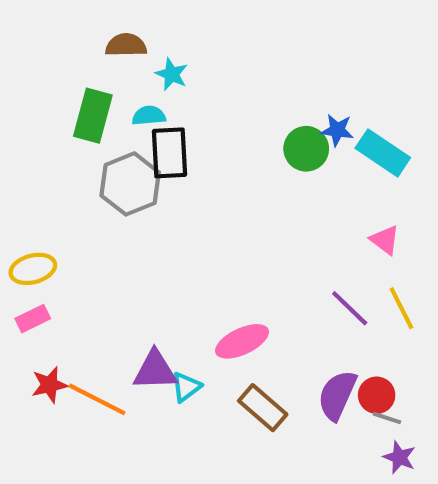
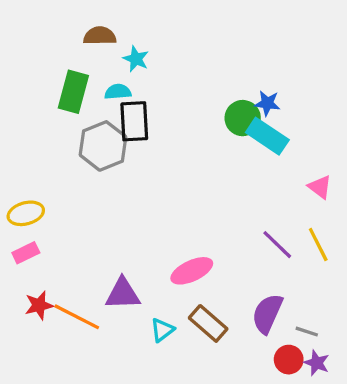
cyan rectangle: (383, 153) -> (267, 136), moved
pink triangle: (385, 240) -> (320, 187), moved
cyan triangle: (186, 387) -> (162, 330), moved
red circle: (377, 395) -> (289, 360), moved

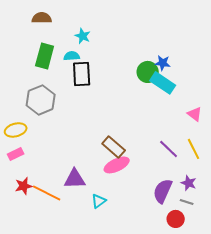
brown semicircle: (100, 36) -> (42, 18), moved
gray hexagon: (103, 146) -> (41, 100), moved
brown rectangle: (208, 323) -> (114, 147), moved
purple star: (317, 363) -> (189, 183), moved

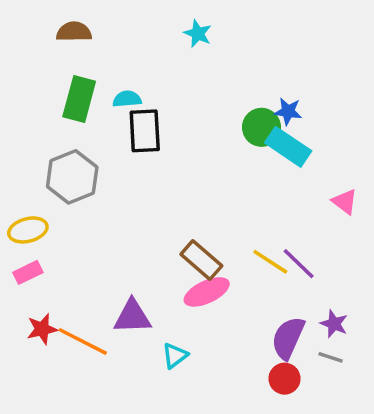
cyan star: (83, 36) -> (198, 34), moved
yellow line: (194, 149) -> (270, 262), moved, turned -30
red circle: (176, 219) -> (285, 379), moved

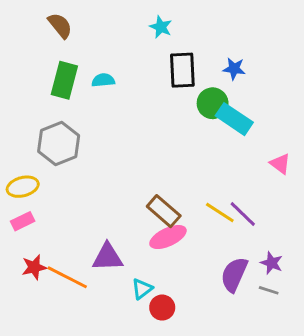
brown semicircle: (74, 32) -> (60, 26), turned 52
blue star: (288, 111) -> (234, 69), moved
black rectangle: (145, 131) -> (182, 70), moved
red circle: (285, 379) -> (162, 308), moved

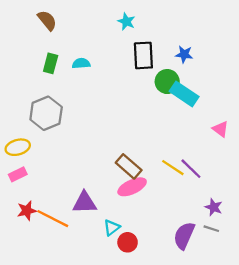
green rectangle: (64, 80) -> (51, 63), size x0.7
purple semicircle: (234, 274) -> (184, 236), moved

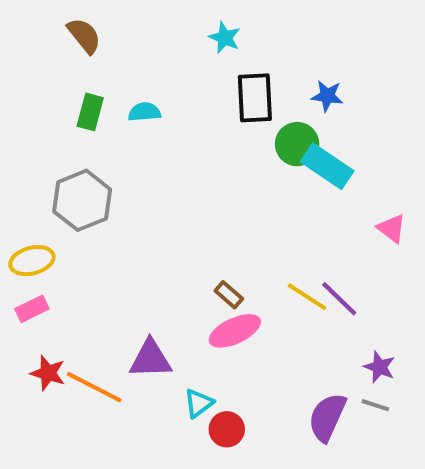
brown rectangle: (129, 166) -> (229, 295), size x0.6
red star: (27, 211) -> (48, 373), turned 30

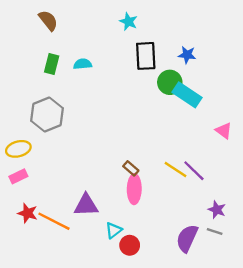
pink ellipse: (235, 331) -> (134, 189), turned -64

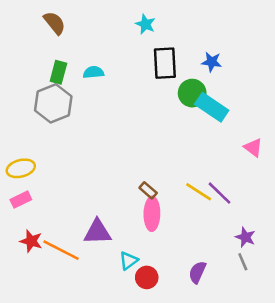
gray hexagon: (47, 114) -> (53, 103), moved
gray line: (215, 231) -> (243, 262), turned 49
purple semicircle: (187, 238) -> (197, 272), moved, size x0.7

